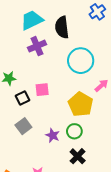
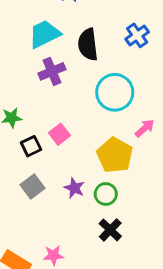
blue cross: (97, 12) -> (137, 35), moved
pink square: (42, 90) -> (59, 134), turned -32
purple star: (53, 135) -> (74, 188), moved

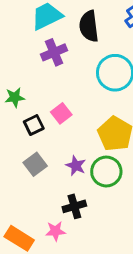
green circle: (106, 194) -> (106, 172), size x1.4
black cross: (110, 230) -> (74, 206), moved, turned 30

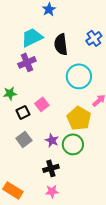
purple cross: (54, 52) -> (27, 62), moved
pink star: (55, 231) -> (52, 191), moved

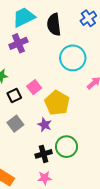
yellow pentagon: (79, 118) -> (57, 103), moved
green circle: (73, 144) -> (66, 147), moved

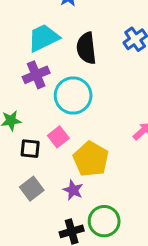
cyan circle: (73, 58) -> (73, 95), moved
black square: (14, 95) -> (30, 149), turned 32

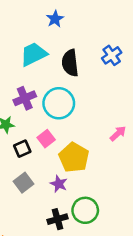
purple cross: (36, 75) -> (25, 98), moved
black square: (30, 149) -> (22, 149), turned -30

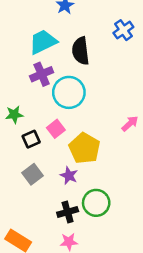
blue cross: (112, 55) -> (123, 30), moved
purple cross: (25, 98) -> (42, 74), moved

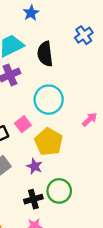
cyan circle: (69, 92) -> (49, 100), moved

